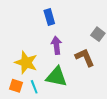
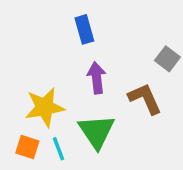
yellow star: (26, 63) -> (45, 107), turned -30
green triangle: (56, 77) -> (97, 131), turned 45

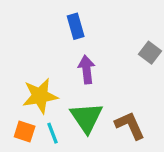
brown L-shape: (145, 99) -> (130, 125), moved

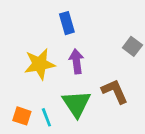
yellow star: (40, 96) -> (40, 64), moved
brown L-shape: (130, 125) -> (115, 91), moved

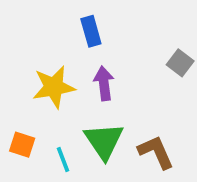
brown L-shape: (115, 91) -> (156, 152), moved
orange square: (22, 116) -> (22, 145), moved

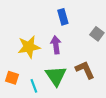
blue rectangle: (91, 31) -> (63, 17), moved
brown L-shape: (156, 152) -> (85, 70), moved

